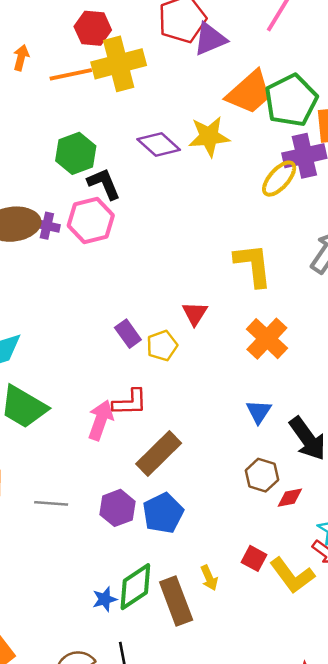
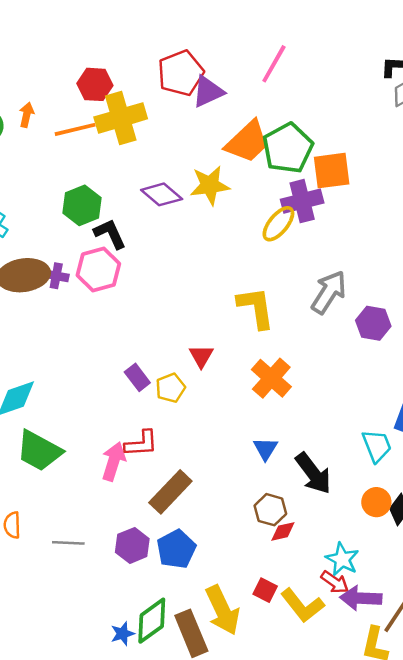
red diamond: (290, 498) -> (283, 531), moved
yellow arrow: (209, 578) -> (223, 610), size x2.0

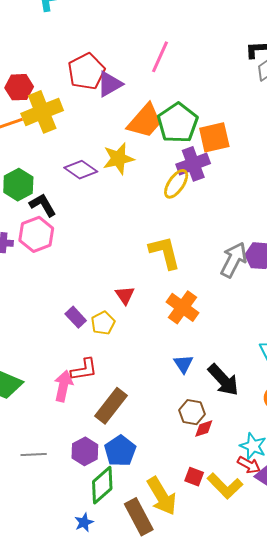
gray arrow: (329, 292) -> (234, 260), moved
green diamond: (152, 621) -> (102, 485), moved

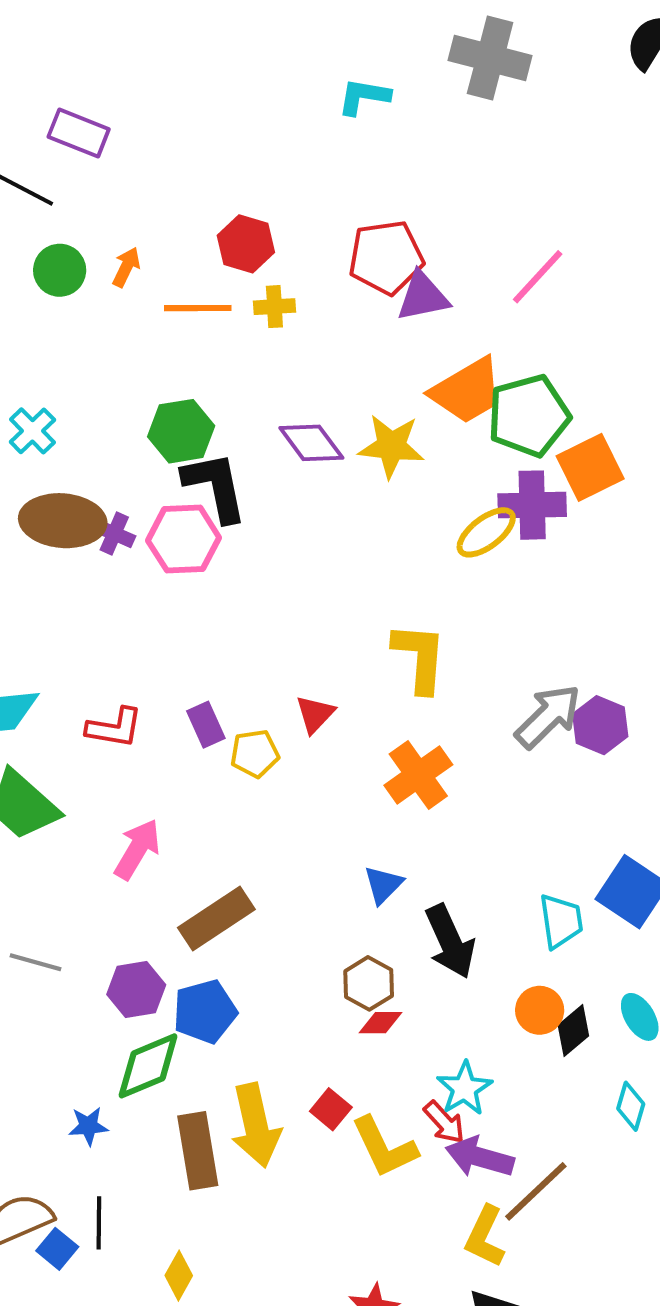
yellow cross: (42, 112) -> (274, 307), size x0.5
orange square: (214, 137) -> (590, 467), turned -32
black L-shape: (43, 205) -> (215, 487), size x1.4
red L-shape: (84, 370) -> (114, 728), moved

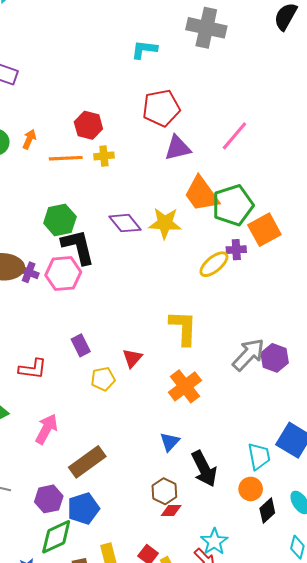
red pentagon: (386, 257) -> (161, 108), moved
orange trapezoid: (467, 391) -> (201, 194), turned 87
purple cross: (532, 505) -> (236, 250), size x0.6
purple rectangle: (206, 725) -> (81, 345), moved
orange circle: (540, 1010) -> (251, 489), moved

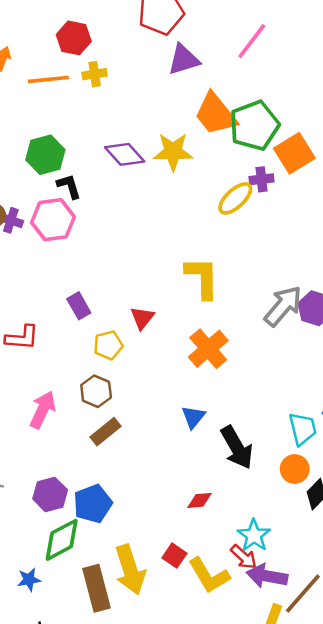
black L-shape: (78, 247) -> (69, 186), size x0.6
brown rectangle: (87, 462) -> (105, 432), moved, size x0.7
brown hexagon: (164, 491) -> (96, 391), moved

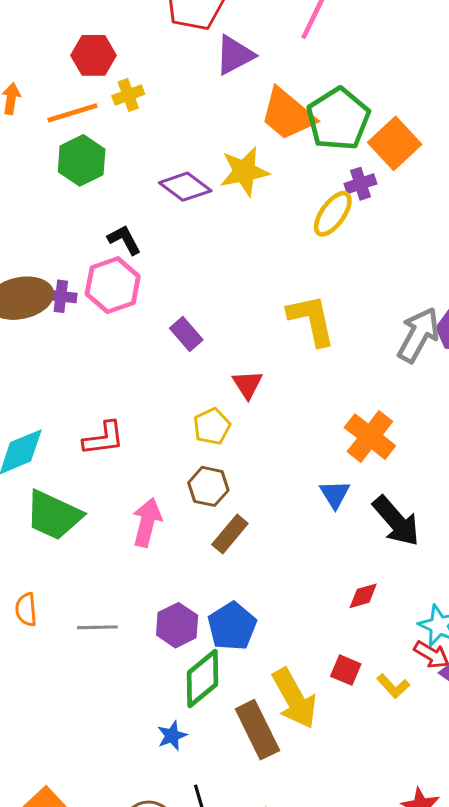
green hexagon: (45, 155) -> (82, 160), moved
purple rectangle: (79, 306) -> (186, 334), moved
orange cross: (208, 349) -> (370, 437), moved
yellow L-shape: (209, 575) -> (393, 686), size x0.6

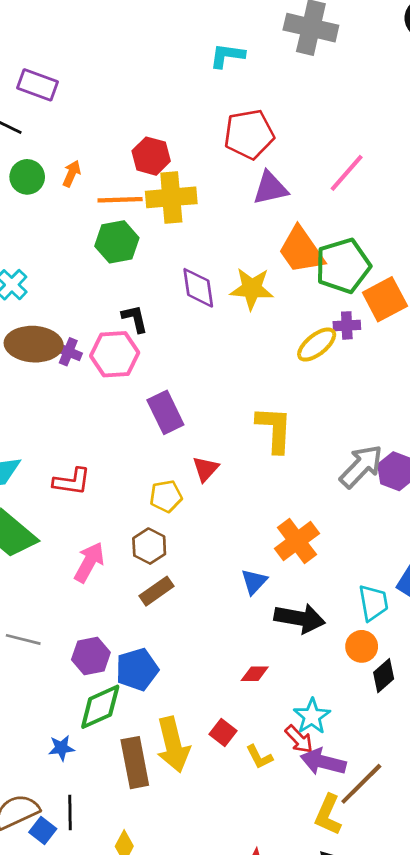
yellow cross: (128, 95) -> (171, 197), size x1.8
purple diamond: (185, 187) -> (198, 288), turned 30
purple rectangle: (186, 334) -> (165, 412), size x1.4
black arrow: (396, 521) -> (300, 618), turned -54

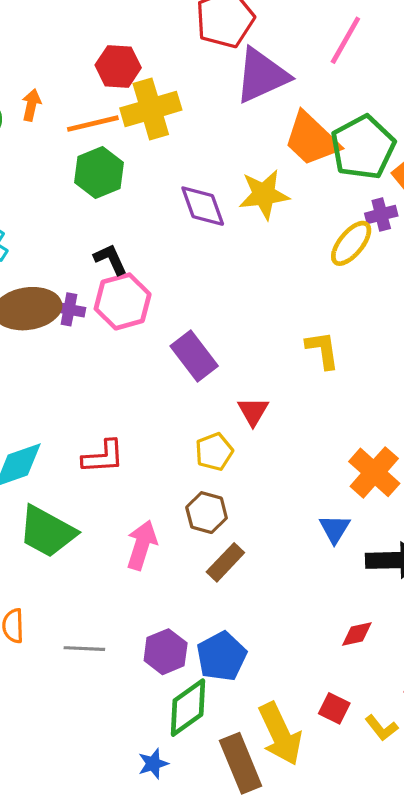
purple triangle: (270, 188) -> (262, 75), size x1.4
black L-shape: (135, 319) -> (110, 259), moved
yellow L-shape: (274, 429) -> (322, 350), size x0.7

